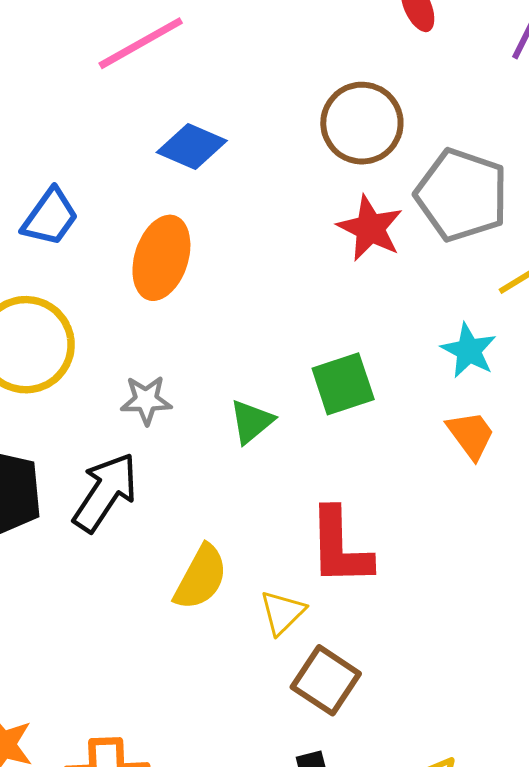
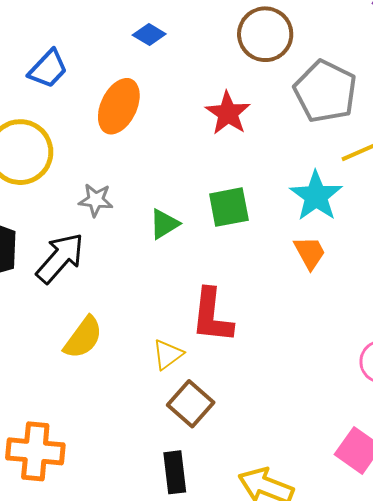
blue diamond: (192, 146) -> (149, 35), size x0.7
red star: (370, 228) -> (228, 113), moved
cyan star: (469, 350) -> (316, 196), size x1.4
yellow semicircle: (201, 577) -> (83, 338), moved

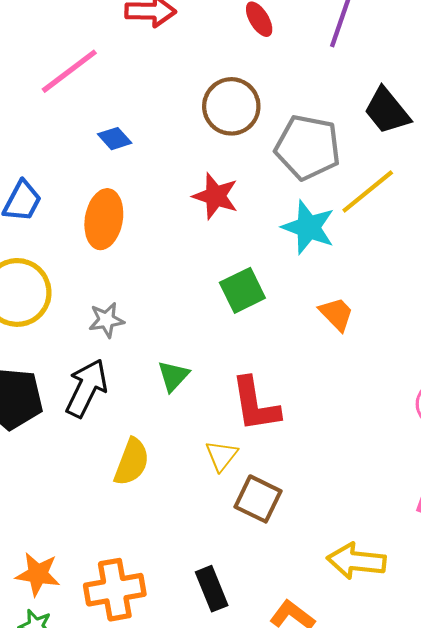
blue diamond: (149, 35) -> (115, 139), turned 32
cyan star: (316, 196) -> (308, 227), moved
green triangle: (164, 224) -> (173, 376), moved
black rectangle: (175, 472) -> (212, 589), moved

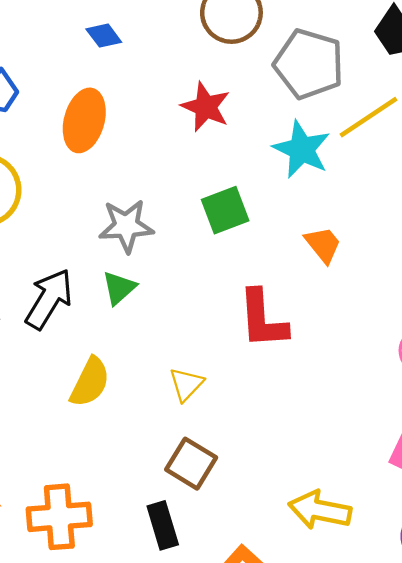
gray star: (106, 320) -> (126, 226), moved, size x1.4
green triangle: (173, 376) -> (119, 288), moved
red L-shape: (255, 404) -> (263, 319), moved
brown square: (258, 499) -> (191, 464), moved

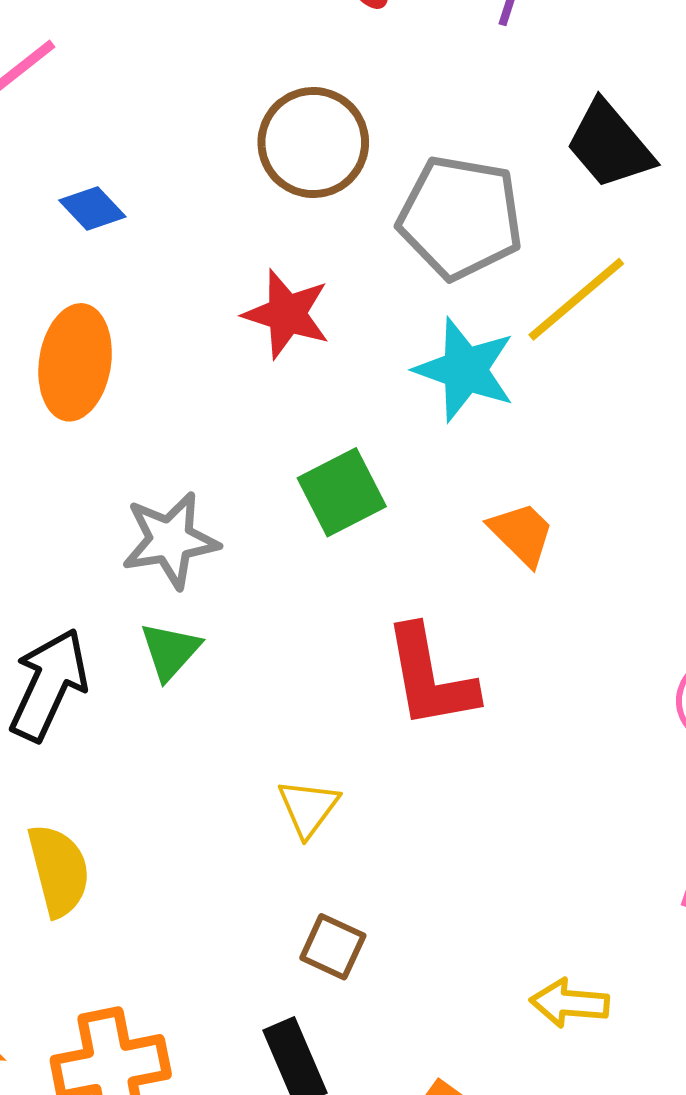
yellow semicircle: (90, 382) -> (59, 870), moved, turned -34
brown square: (191, 464) -> (333, 947), size x0.7
yellow arrow: (320, 510) -> (569, 1003), size x0.7

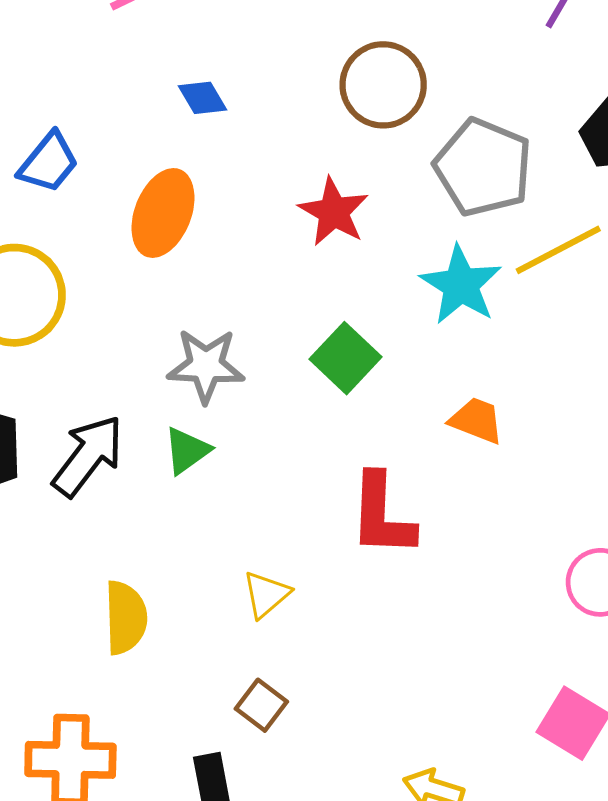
green square: (342, 492) -> (345, 358), turned -32
orange trapezoid: (522, 534) -> (476, 420), turned -36
yellow semicircle: (59, 870) -> (126, 618), moved

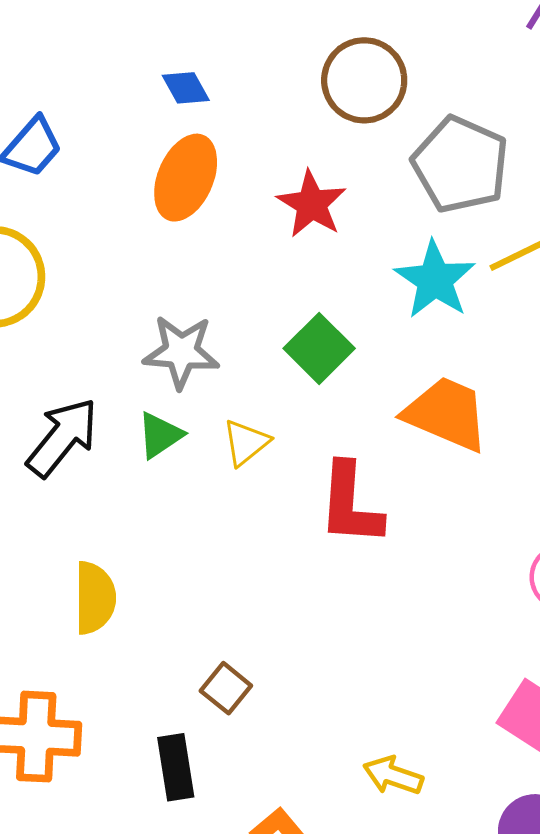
orange ellipse: (163, 213) -> (186, 178), moved
orange trapezoid: (476, 420) -> (446, 414), size x1.6
yellow triangle: (266, 594) -> (246, 443), moved

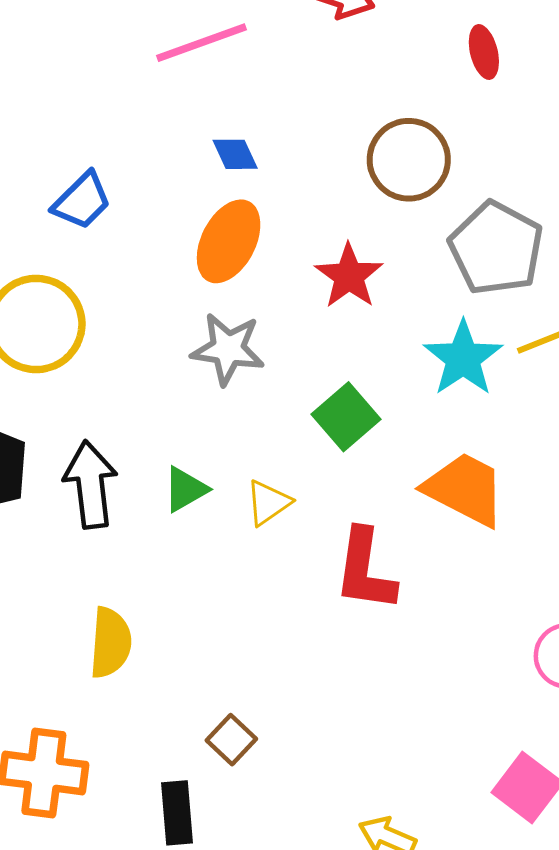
gray star: (181, 352) -> (228, 349), moved
black arrow: (62, 437) -> (91, 485), turned -50

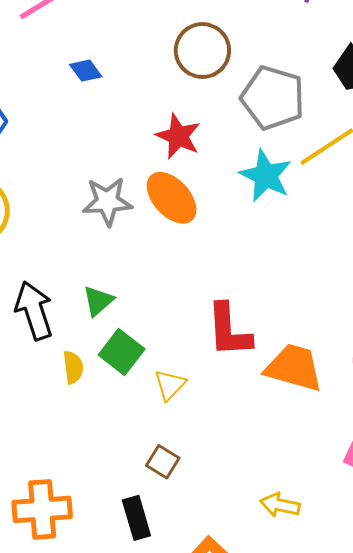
orange ellipse: (229, 241) -> (172, 198), moved, turned -58
green square: (346, 417) -> (122, 352), moved
orange trapezoid: (465, 489) -> (294, 368), moved
yellow triangle: (268, 503) -> (170, 385), moved
yellow semicircle: (110, 643) -> (73, 367), moved, size x0.7

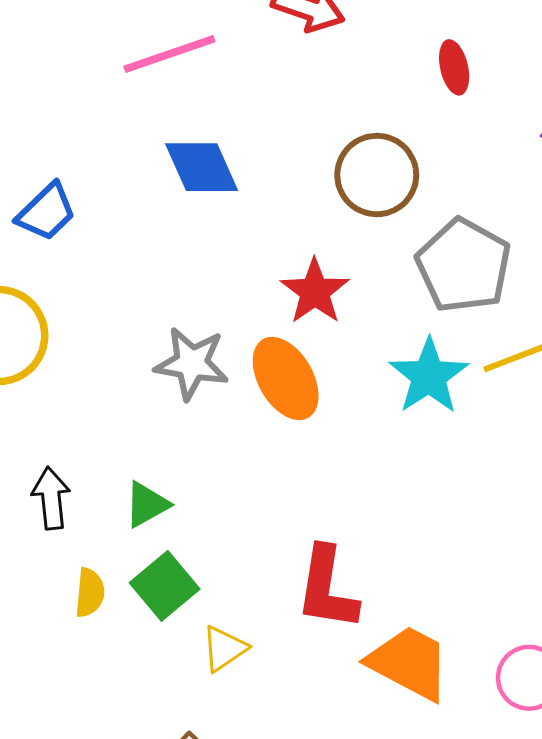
blue diamond: (86, 71) -> (202, 167), size x1.6
black arrow: (34, 311) -> (51, 498), size x0.7

